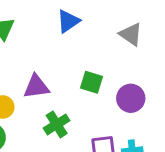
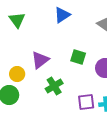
purple triangle: (36, 87) -> (40, 60), turned -30

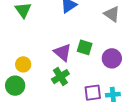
purple triangle: (40, 60) -> (62, 52), moved, turned -42

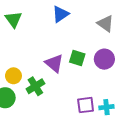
purple circle: (112, 58) -> (104, 59), moved
green cross: (60, 77) -> (35, 86), moved

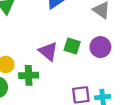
green cross: (35, 86) -> (29, 75), turned 30

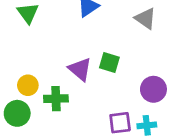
purple circle: (100, 47) -> (153, 89), moved

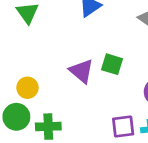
green cross: (56, 99) -> (48, 127), moved

